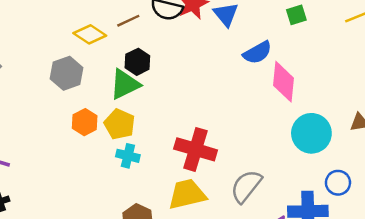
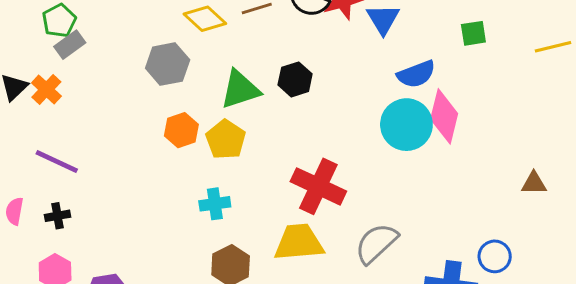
black hexagon: (137, 62) -> (295, 79), moved
cyan circle: (311, 133) -> (406, 125), moved
cyan cross: (128, 156) -> (215, 204), moved, turned -30

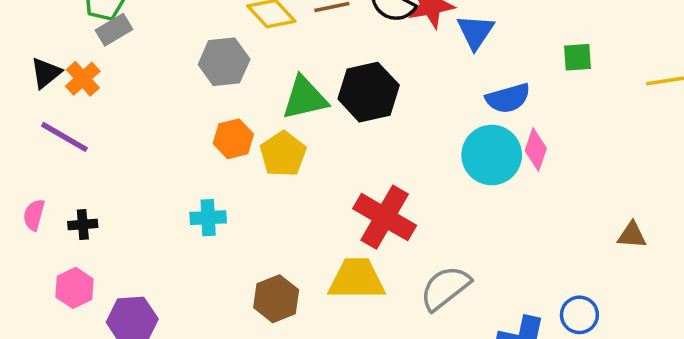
black hexagon: (295, 79) -> (369, 92), size x1.5
pink diamond: (444, 116) -> (536, 149), size x0.7
purple line: (57, 161) -> (64, 137), moved
cyan cross: (215, 204) -> (208, 218), moved

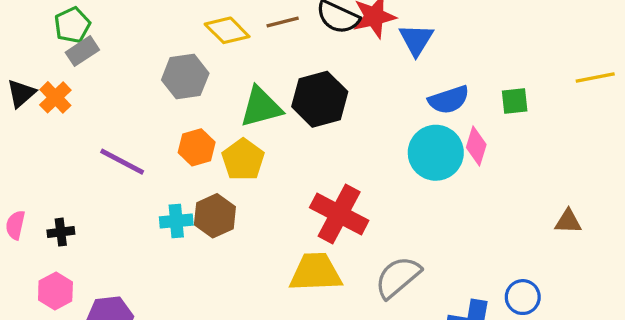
green square: (578, 57) -> (515, 101), moved
purple line: (64, 137) -> (122, 162), moved
brown hexagon: (276, 299) -> (215, 216), moved

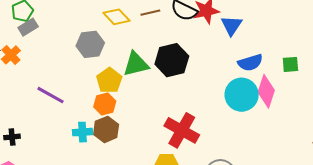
pink diamond: (476, 146) -> (266, 91), size x1.4
orange hexagon: (197, 147) -> (105, 104), moved
yellow pentagon: (243, 160) -> (109, 80), moved

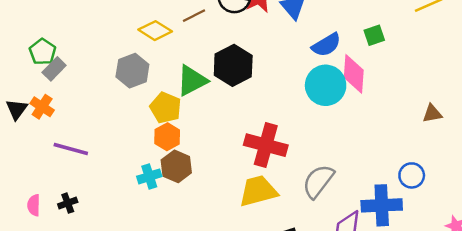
purple line: (50, 95) -> (71, 149), moved

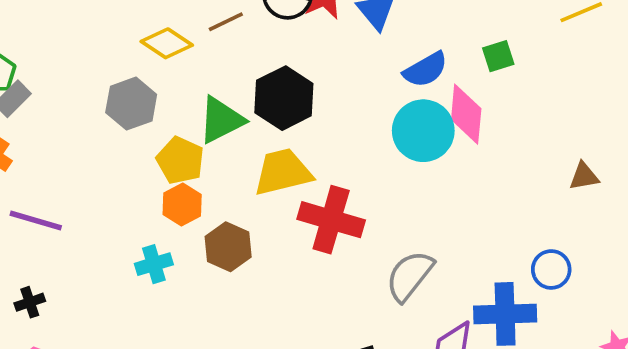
brown hexagon: (176, 166) -> (228, 247), moved
yellow trapezoid: (258, 191) -> (283, 172), moved

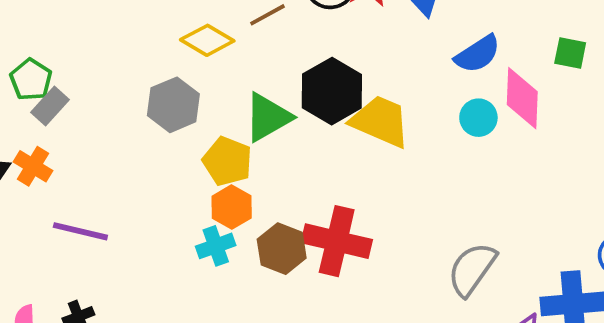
green square: (498, 56) -> (570, 53), moved, turned 32
cyan circle: (423, 131) -> (478, 118), size x0.6
yellow trapezoid: (283, 172) -> (380, 121), moved, turned 40
red cross: (331, 220) -> (337, 241), moved
cyan cross: (154, 264) -> (216, 246), moved

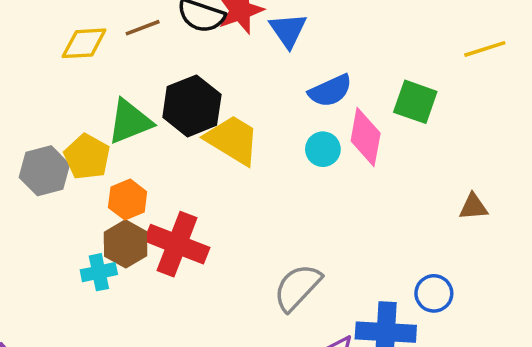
yellow diamond: (207, 40) -> (84, 43), turned -42
green square: (570, 53) -> (415, 102), size x1.4
gray hexagon: (173, 105) -> (44, 171), moved
orange hexagon: (232, 207) -> (128, 200), moved
cyan cross: (216, 246) -> (99, 272), moved

